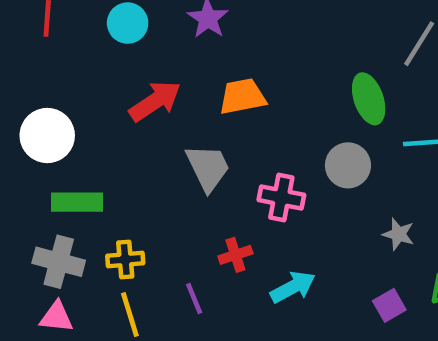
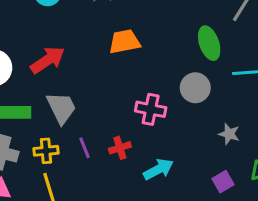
red arrow: (155, 101) -> (48, 60), moved
gray trapezoid: (208, 168) -> (61, 108), moved
purple line: (194, 298) -> (84, 148), moved

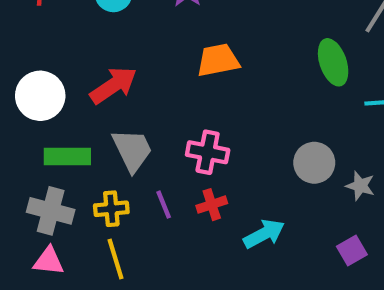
gray circle: (195, 88) -> (314, 163), moved
pink cross: (151, 109) -> (208, 152), moved

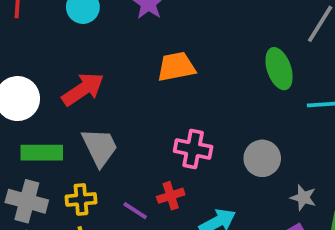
pink cross: (208, 152) -> (193, 149), moved
gray star: (360, 186) -> (303, 198), moved
purple line: (164, 205) -> (135, 211), moved, turned -35

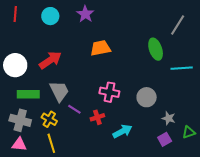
yellow cross: (81, 199) -> (49, 119), turned 35
purple line: (135, 211) -> (74, 109), moved

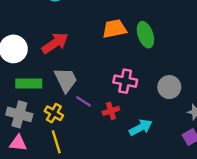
green ellipse: (156, 49) -> (145, 35), moved

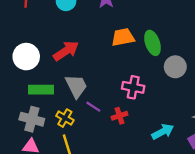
gray circle: (169, 87) -> (175, 67), moved
cyan arrow: (141, 127) -> (163, 132), moved

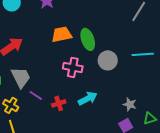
pink cross: (133, 87) -> (73, 67), moved
cyan arrow: (163, 132) -> (88, 98), moved

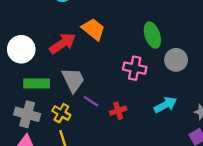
orange trapezoid: (62, 34) -> (93, 29), moved, turned 50
cyan arrow: (88, 98) -> (165, 105), moved

